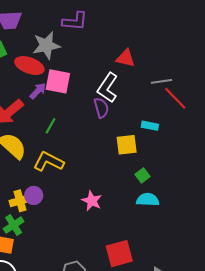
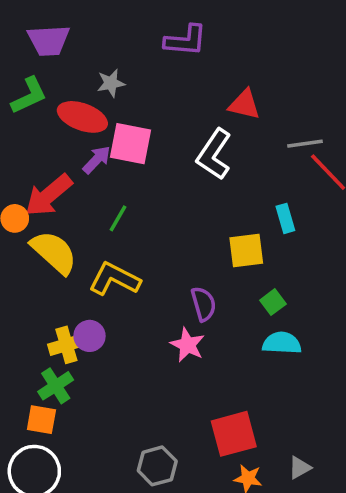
purple L-shape: (75, 21) -> (186, 40), moved
gray star: (46, 45) -> (111, 83), size x0.6
purple semicircle: (101, 108) -> (203, 304), moved
cyan rectangle: (150, 126) -> (285, 218), turned 63

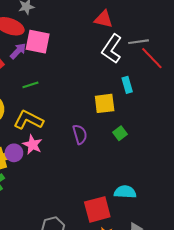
white L-shape: (214, 154) -> (112, 49), moved
green line: (118, 218) -> (30, 85), turned 42
cyan semicircle: (282, 343) -> (125, 192), moved
pink star: (187, 345) -> (32, 145), moved

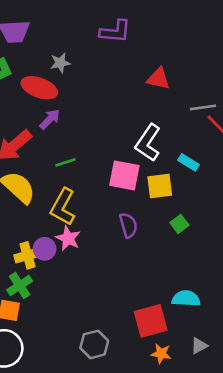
pink square: (38, 42) -> (124, 175), moved
white L-shape: (112, 49) -> (148, 143), moved
cyan rectangle: (127, 85) -> (189, 162), turned -42
yellow L-shape: (28, 120) -> (63, 207), turned -88

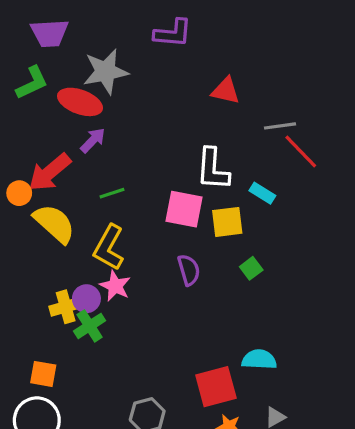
gray star: (60, 63) -> (106, 72), size x1.8
white L-shape: (148, 143) -> (213, 169), turned -30
green cross: (20, 285) -> (90, 326), moved

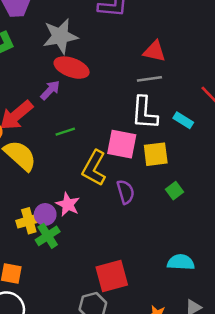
red ellipse: (80, 102) -> (72, 68), moved
gray line: (280, 126) -> (149, 79), moved
cyan rectangle: (262, 193) -> (183, 120), moved
yellow L-shape: (109, 248) -> (94, 168), moved
red square: (216, 387) -> (112, 276), moved

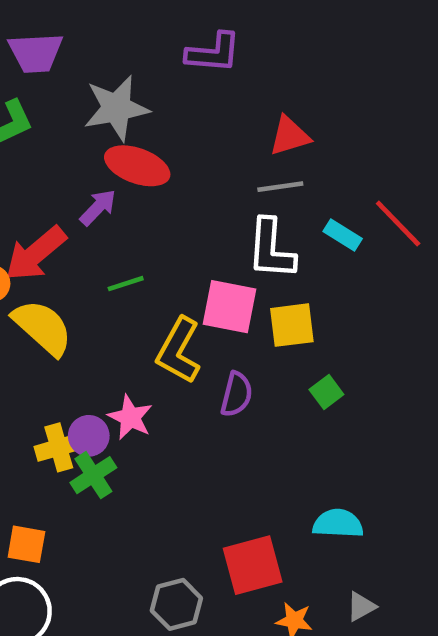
red triangle: (154, 51) -> (290, 136), turned -30
cyan rectangle: (183, 120) -> (343, 235), moved
purple semicircle: (126, 192) -> (236, 394), turned 30
red square: (112, 276) -> (253, 565), moved

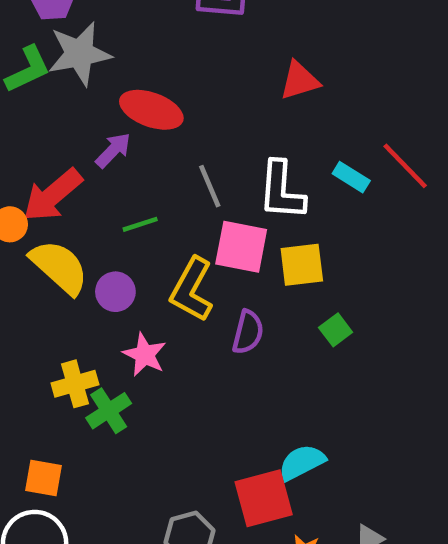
gray star: (116, 108) -> (79, 54), moved
gray line: (280, 187) -> (210, 186), moved, turned 75
purple circle: (89, 436) -> (115, 292), moved
cyan semicircle: (338, 524) -> (302, 462), moved, turned -30

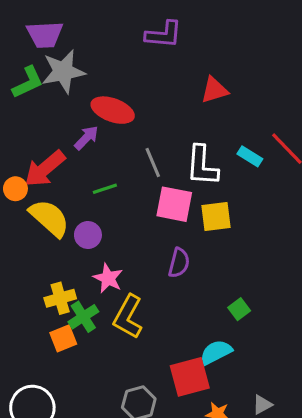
yellow L-shape: (192, 289) -> (128, 317), moved
green square: (336, 330) -> (239, 309), moved
orange square: (44, 478) -> (63, 338), moved, turned -32

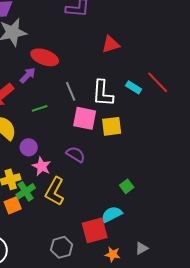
purple circle: (88, 235) -> (29, 147), moved
purple semicircle: (179, 263) -> (76, 154), moved, turned -72

